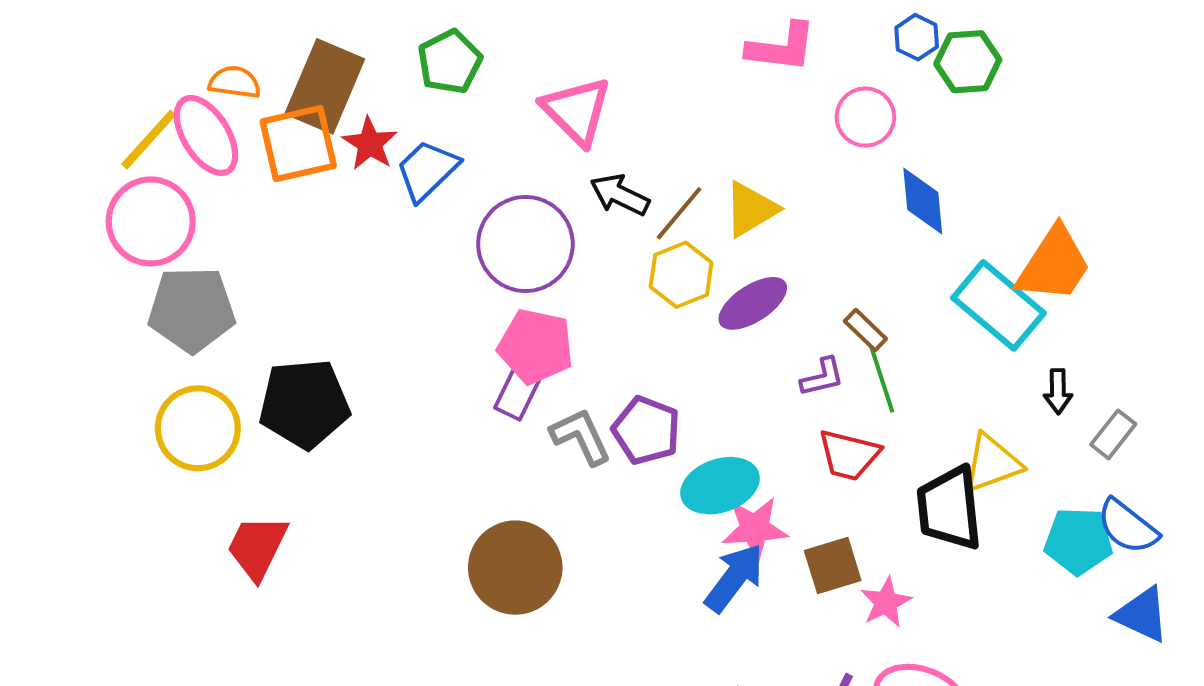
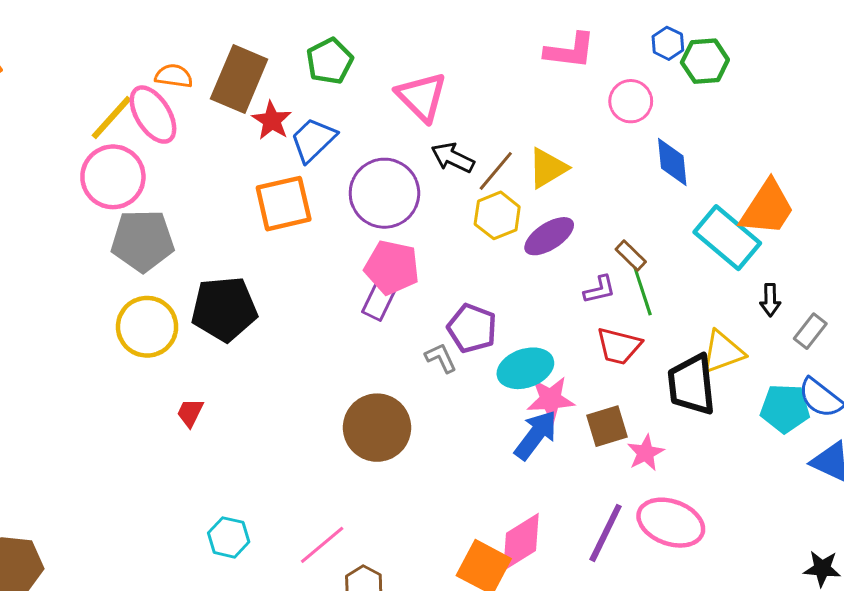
orange square: (298, 144) -> (284, 204), moved
gray L-shape: (581, 436) -> (441, 358), moved, size x0.7
red trapezoid: (257, 547) -> (190, 413), size x0.6

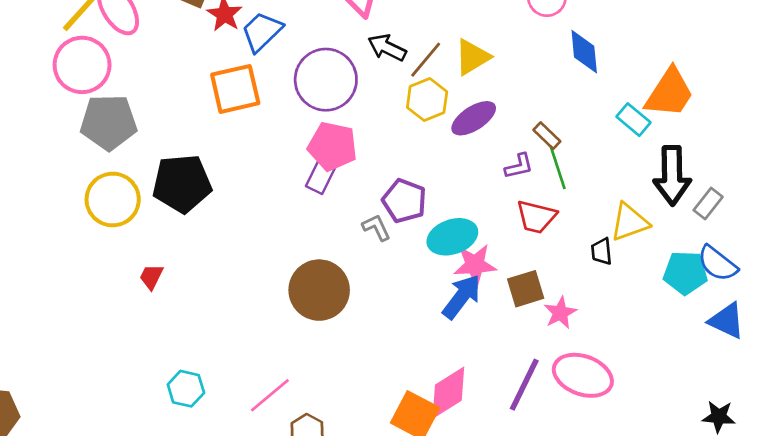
cyan rectangle: (727, 238) -> (633, 120), size x0.6
black arrow: (770, 300) -> (672, 176), size x2.0
black trapezoid: (692, 385) -> (602, 251), size x0.5

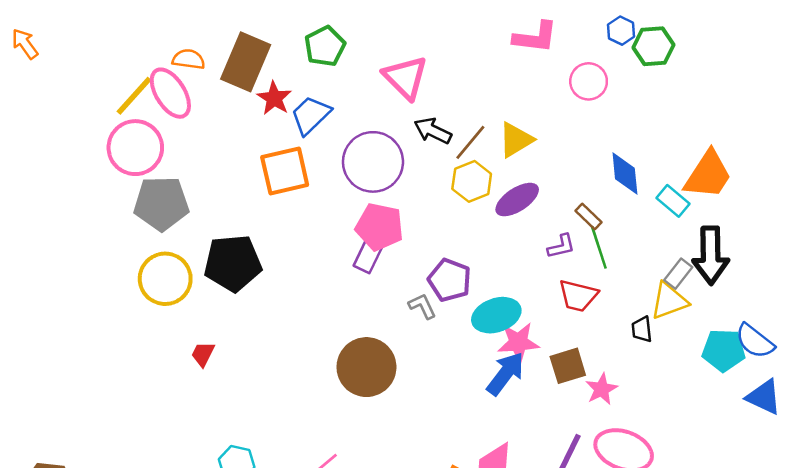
blue diamond: (584, 52) -> (625, 174), moved
gray rectangle: (708, 203) -> (678, 274), moved

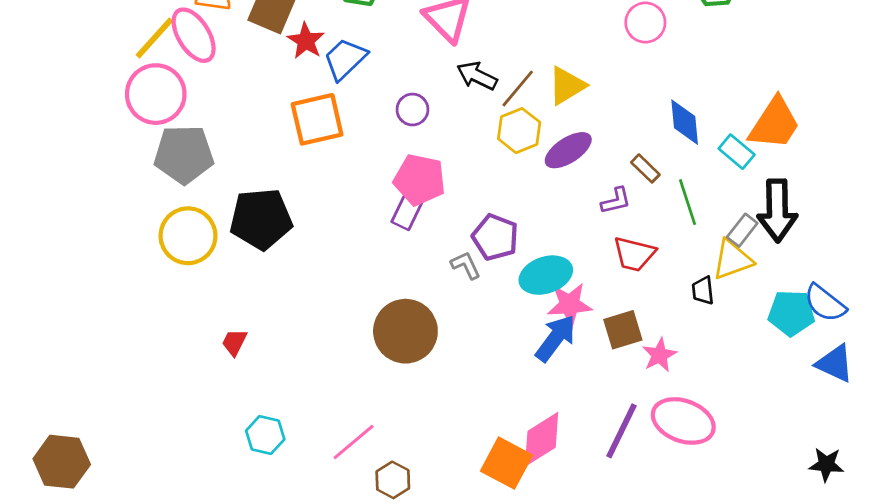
purple circle: (373, 162) -> (412, 110), size x0.5
green line: (599, 248) -> (687, 202), moved
red trapezoid: (203, 354) -> (234, 342), moved

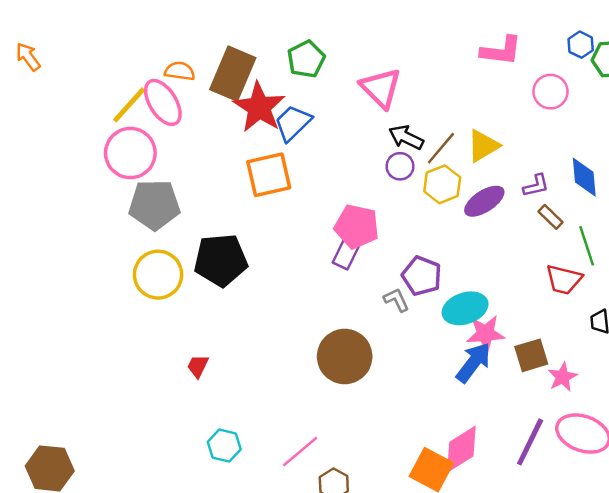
red star: (306, 41) -> (259, 107), size x1.6
purple circle: (412, 110) -> (400, 166), moved
purple L-shape: (616, 201) -> (536, 186), moved
red trapezoid: (634, 254) -> (564, 279), moved

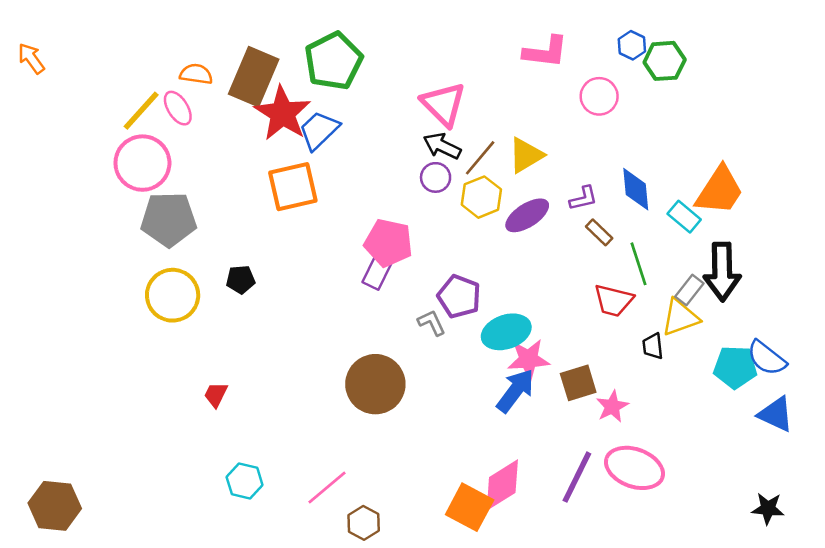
green pentagon: (306, 59) -> (334, 61), size x1.4
pink triangle: (381, 88) -> (443, 104), moved
pink ellipse: (163, 102) -> (178, 108), size x0.7
black pentagon: (221, 260) -> (241, 279), size x0.5

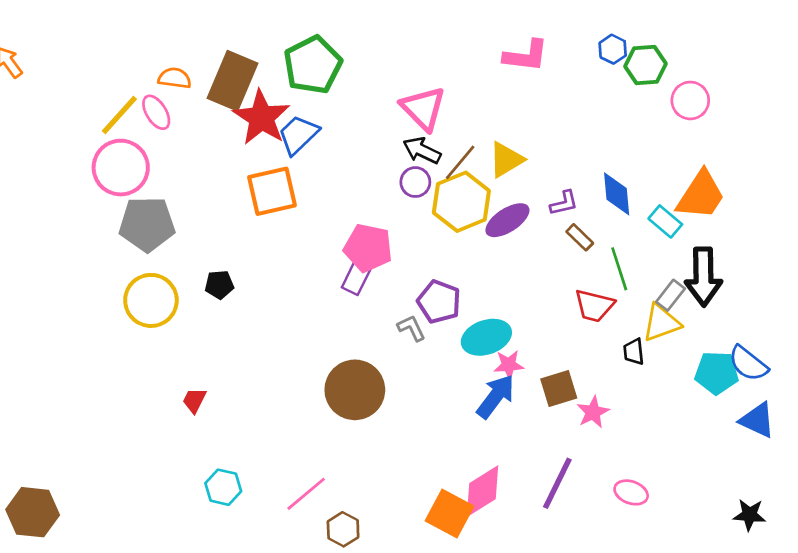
pink circle: (599, 96) -> (690, 100), moved
yellow hexagon: (481, 197) -> (461, 202), size x1.4
pink star: (528, 359) -> (509, 365), size x0.7
pink ellipse: (634, 468) -> (631, 492), moved, size x0.6

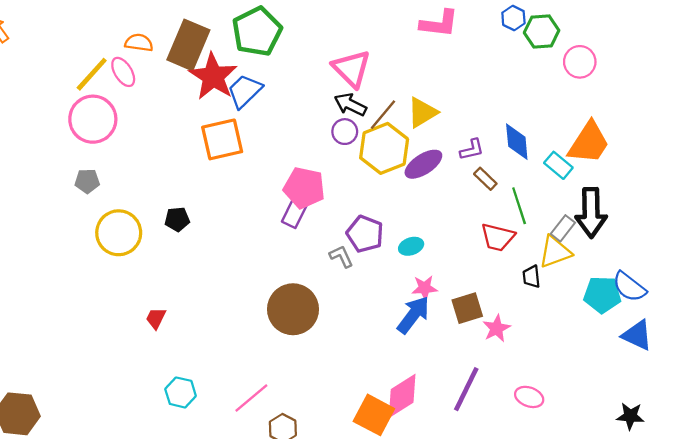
gray pentagon: (147, 224) -> (87, 181), moved, size x0.5
cyan ellipse: (486, 337) -> (411, 246), moved, size x0.6

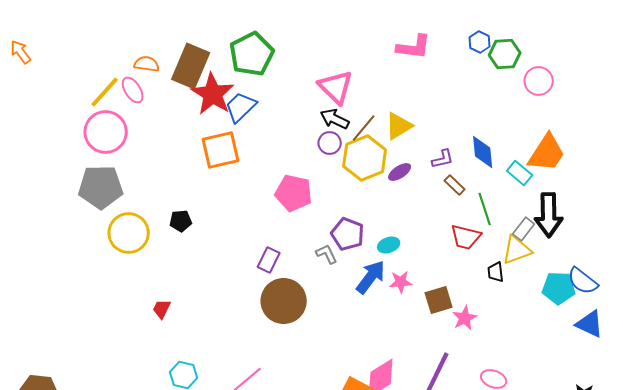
purple ellipse: (423, 164) -> (400, 172), size x0.7
gray pentagon: (87, 181) -> (101, 187), size x2.0
purple rectangle: (294, 214) -> (269, 260), moved
blue arrow: (413, 315) -> (371, 277), moved

